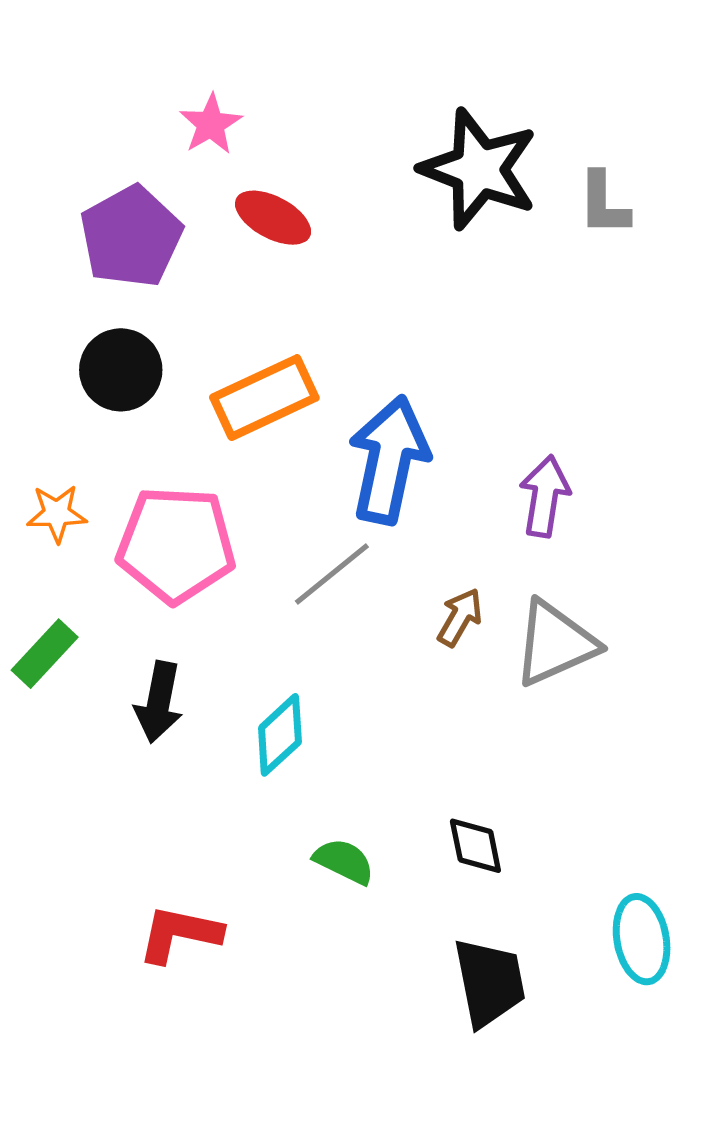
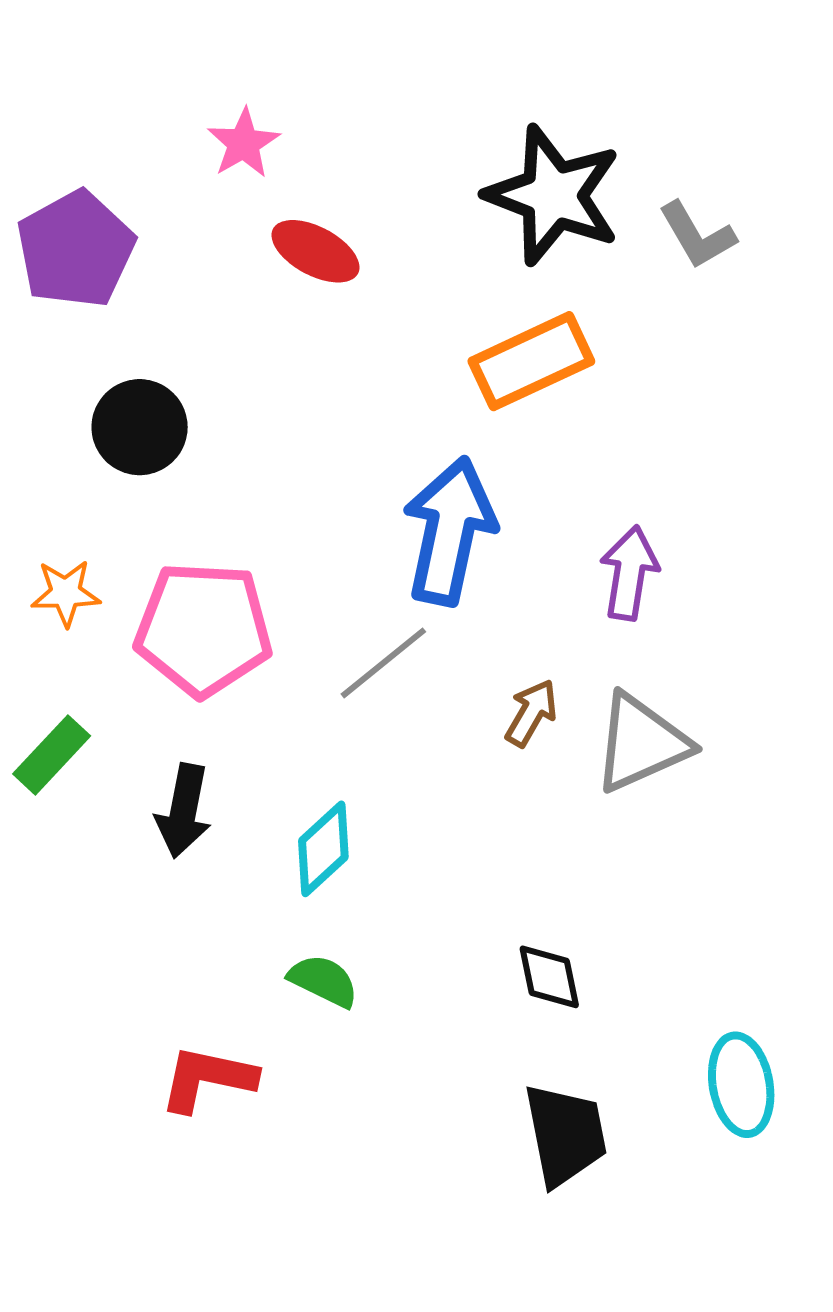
gray L-shape: (604, 204) -> (697, 235), turned -30
purple pentagon: (131, 237) -> (76, 249), moved
orange rectangle: (264, 398) -> (531, 361), moved
green semicircle: (344, 861) -> (323, 981), moved

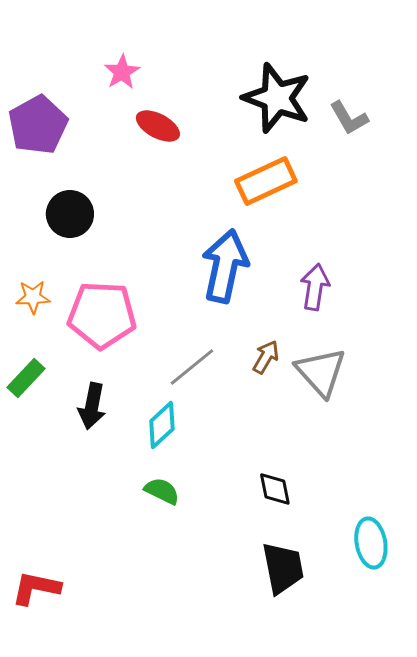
gray line: (383, 663) -> (192, 367), moved
gray triangle: (641, 743) -> (321, 372), turned -48
red L-shape: (208, 1079) -> (36, 588), moved

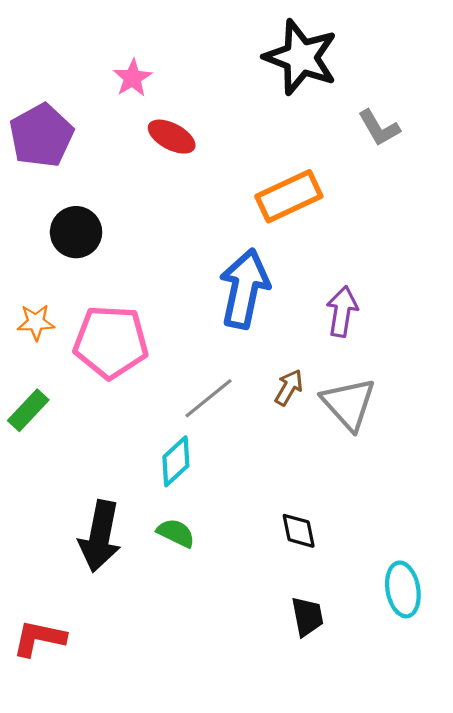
black star: (277, 98) -> (301, 57), moved
black arrow: (92, 406) -> (100, 536), moved, size x1.4
black trapezoid: (283, 568) -> (307, 617), size x0.7

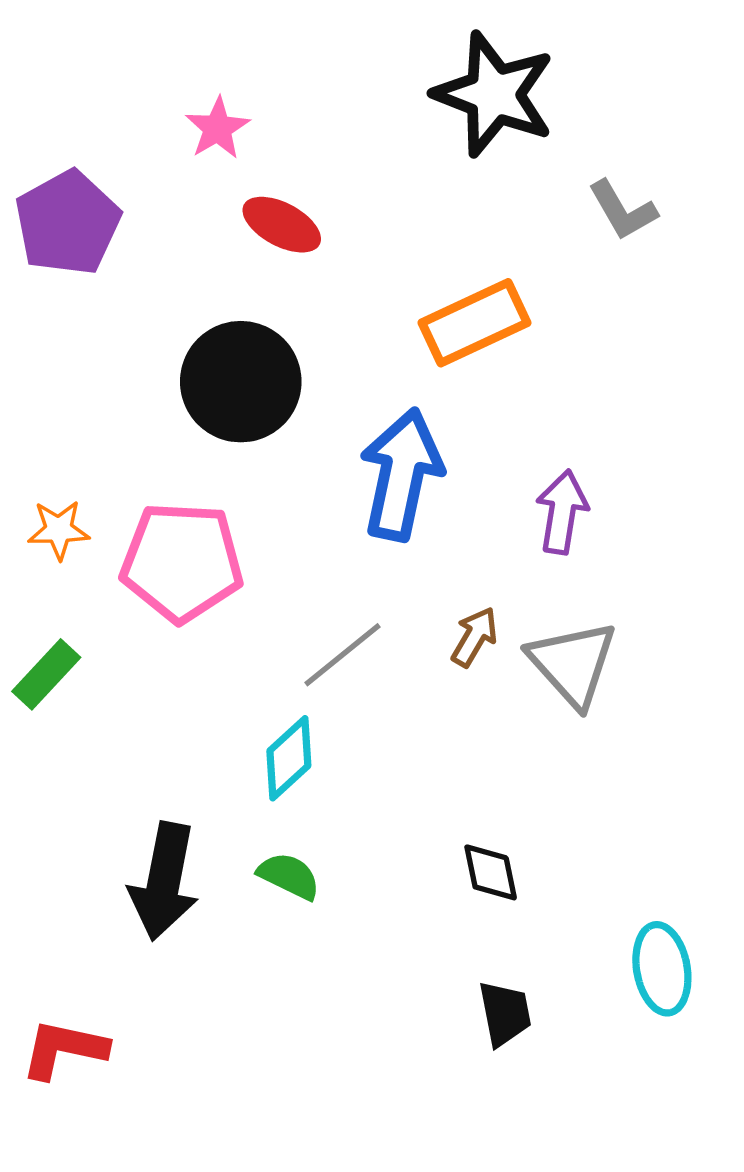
black circle: (76, 232) -> (241, 382), moved, size x1.4

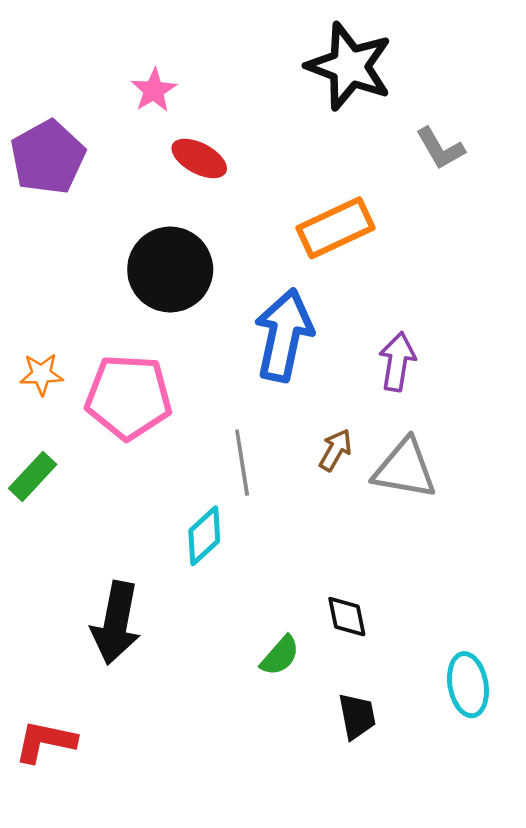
gray line: (342, 655) -> (242, 463), turned -60
gray triangle: (573, 664) -> (405, 469), turned -38
green semicircle: (289, 876) -> (280, 656), moved, turned 105

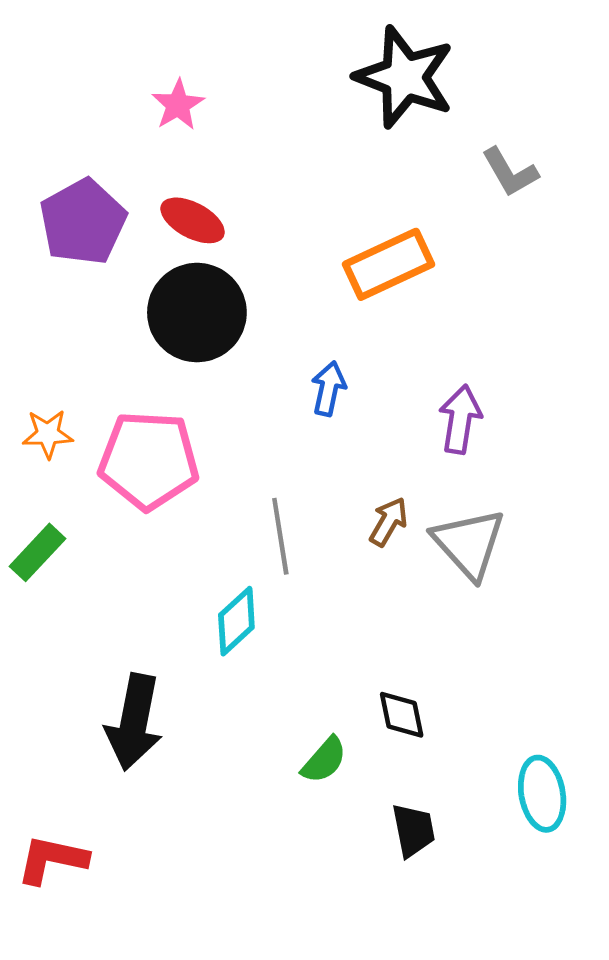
purple pentagon: (48, 157) -> (83, 222), moved
red ellipse: (199, 158) -> (193, 220), moved
blue arrow: (284, 335) -> (329, 389), size x0.5
gray triangle: (405, 469) -> (469, 544), turned 38

